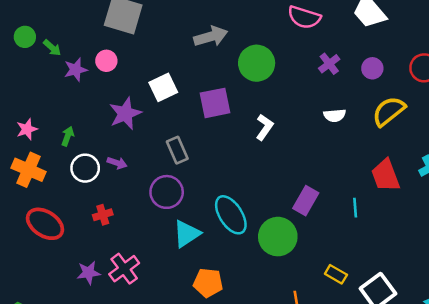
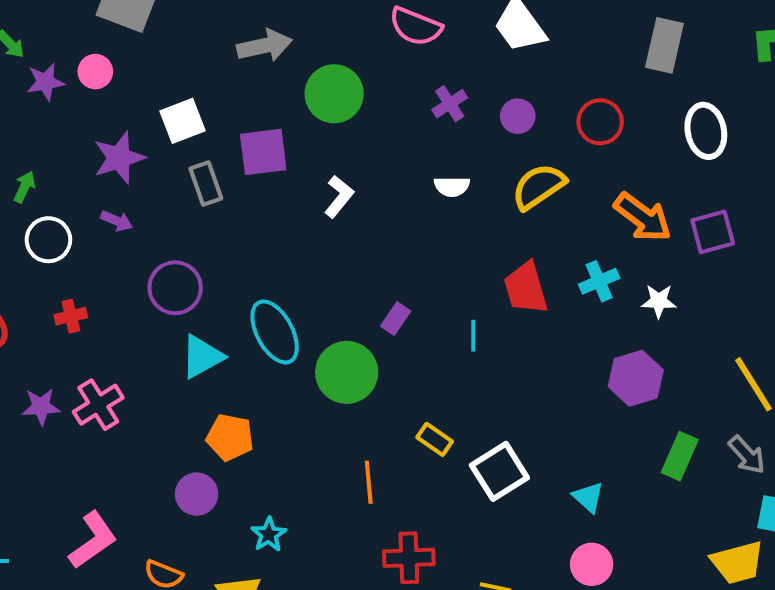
gray rectangle: (177, 150) -> (206, 184), moved
purple arrow: (117, 163) -> (117, 221), moved
purple rectangle: (306, 201) -> (396, 319), size x0.7

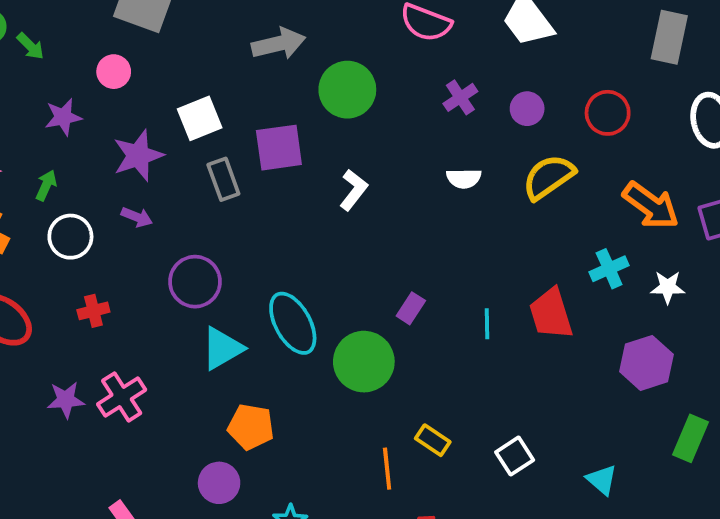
purple star: (45, 82) -> (63, 117), moved
red trapezoid: (526, 288) -> (551, 314), moved
yellow rectangle: (435, 439) -> (433, 440), moved
white square: (499, 471) -> (515, 456), size x0.7

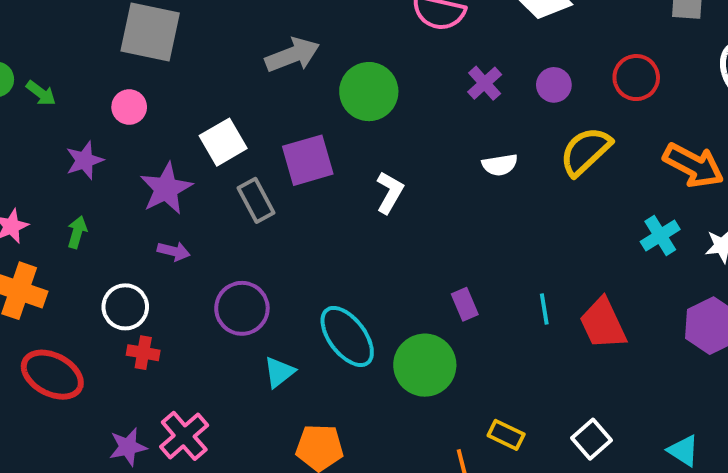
white circle: (70, 237) -> (125, 307), moved
purple rectangle: (411, 308) -> (465, 304), turned -48
red cross: (93, 311) -> (143, 353), turned 32
red trapezoid: (551, 314) -> (603, 324), moved
cyan triangle: (222, 348) -> (279, 372), size x0.7

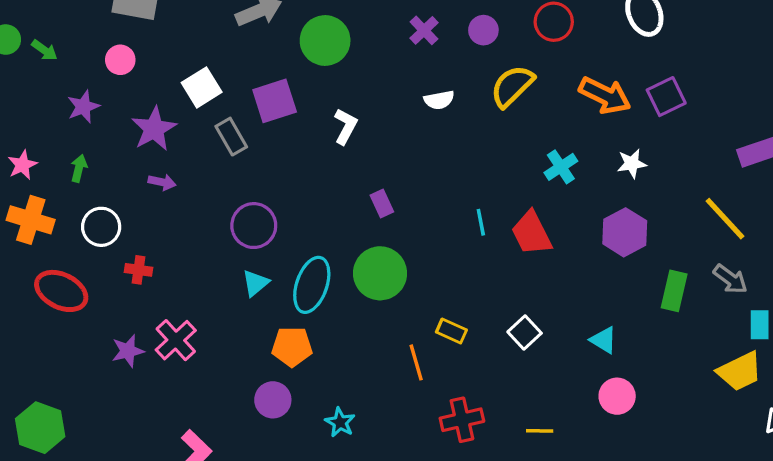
cyan cross: (660, 235) -> (561, 167), moved
purple rectangle: (465, 304) -> (382, 203), moved
white circle: (125, 307) -> (101, 227), moved
purple circle: (242, 308) -> (254, 226), moved
cyan ellipse: (347, 336) -> (312, 285), moved, turned 58

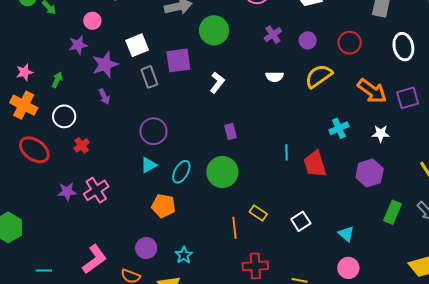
purple star: (83, 107) -> (78, 45), moved
purple arrow: (162, 182) -> (104, 97), turned 42
red cross: (139, 270) -> (82, 145), turned 35
cyan ellipse: (312, 285) -> (181, 172), size x0.7
purple circle: (273, 400) -> (146, 248), moved

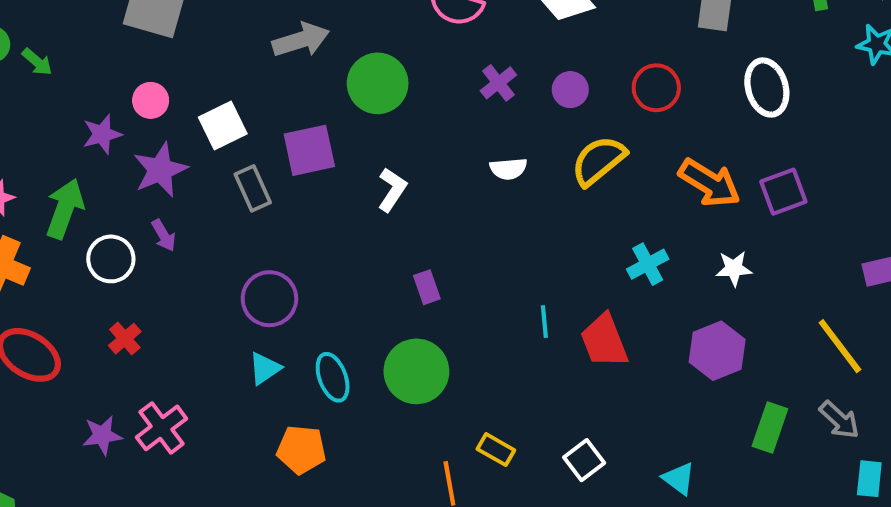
pink circle: (92, 21) -> (151, 100), moved
green arrow: (57, 80) -> (65, 209), size x1.8
white circle: (64, 116) -> (111, 259), moved
cyan ellipse: (181, 172) -> (333, 377), turned -45

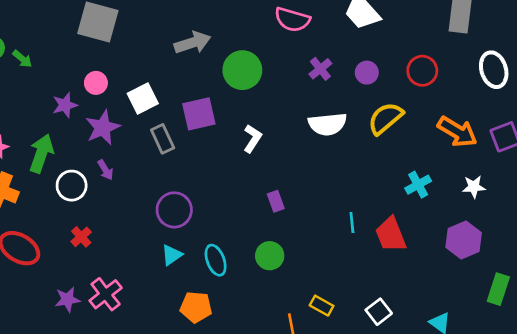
white semicircle: (508, 169) -> (327, 124), size x1.6
green circle: (416, 371) -> (270, 256), size x0.7

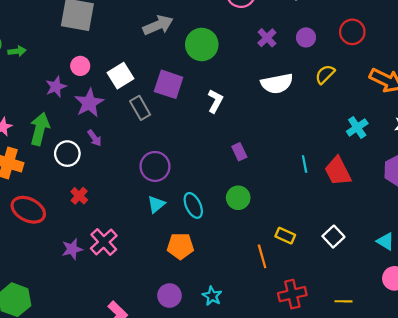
green arrow: (22, 59) -> (17, 51), turned -42
purple square: (199, 114) -> (169, 84), turned 36
yellow semicircle: (385, 118) -> (325, 74), size x0.7

